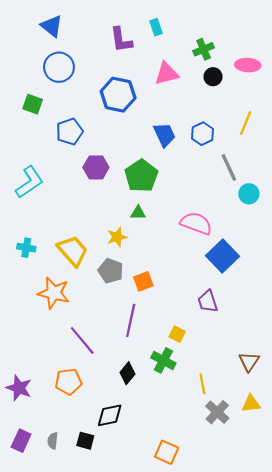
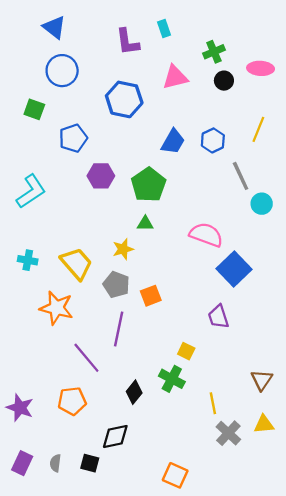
blue trapezoid: (164, 135) -> (173, 142), turned 55
purple line: (131, 320) -> (119, 329), moved

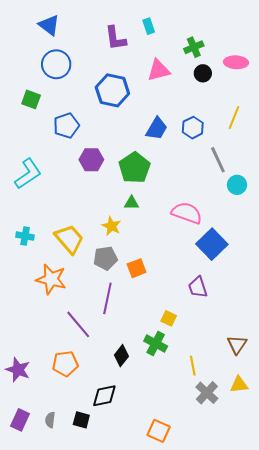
yellow star: (123, 249) -> (111, 226), turned -30
gray pentagon: (116, 285) -> (105, 258), turned -30

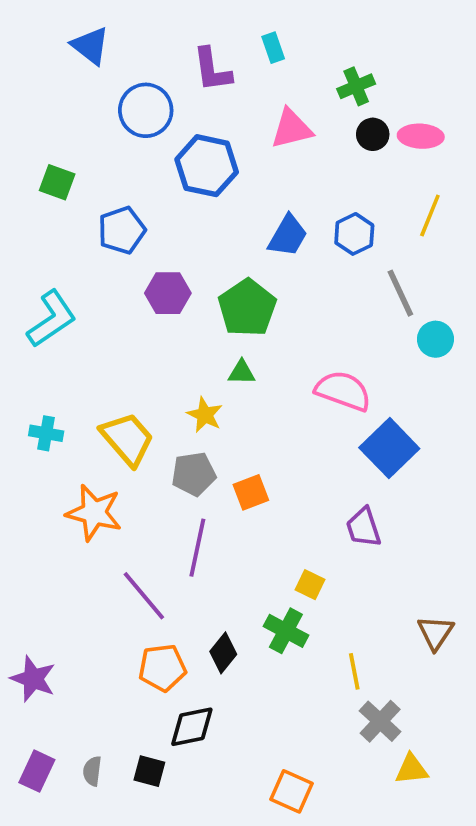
pink ellipse: (236, 62) -> (421, 136), moved
blue circle: (56, 64) -> (146, 110), moved
orange pentagon: (65, 364) -> (162, 668), moved
yellow triangle: (239, 385) -> (411, 769), moved

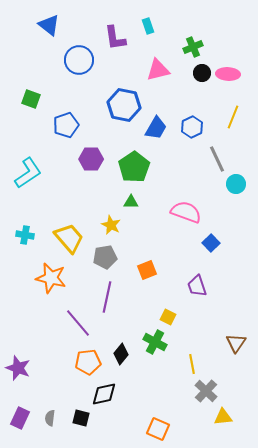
blue hexagon: (207, 166) -> (124, 105), moved
blue square: (389, 448) -> (211, 243), size x0.6
orange square: (251, 492) -> (147, 270), moved

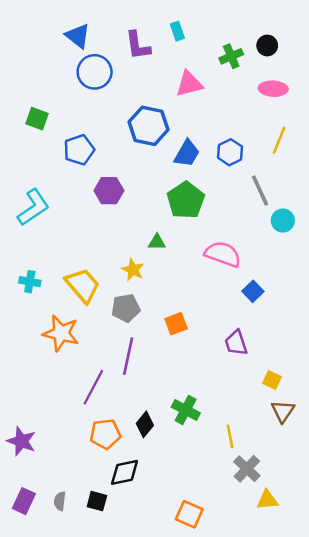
blue triangle: (49, 25) -> (78, 36), moved
black circle: (202, 73) -> (267, 45), moved
green pentagon: (134, 167) -> (186, 200), moved
yellow square: (168, 317) -> (272, 380), moved
purple line: (78, 323) -> (93, 387), turned 68

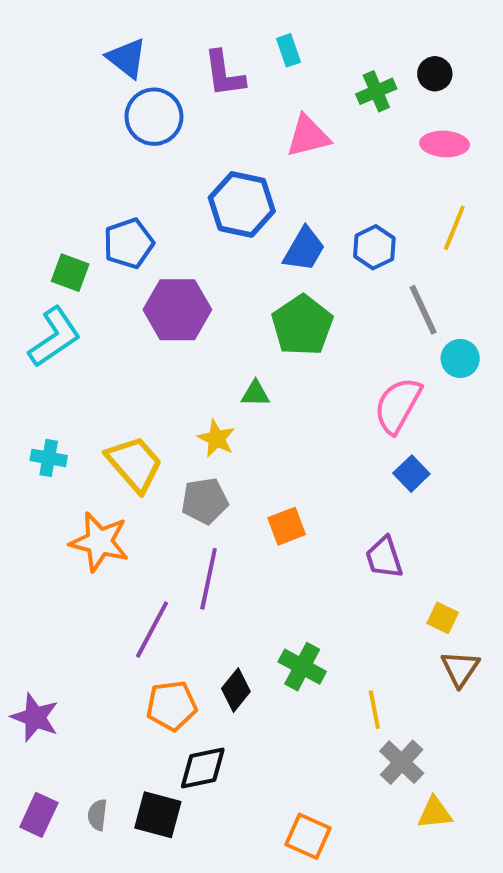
green square: (37, 119) -> (70, 273), moved
purple hexagon: (109, 191) -> (177, 310), size x1.4
pink semicircle: (223, 254) -> (398, 405), moved, turned -81
black square: (97, 501) -> (158, 815), size x1.4

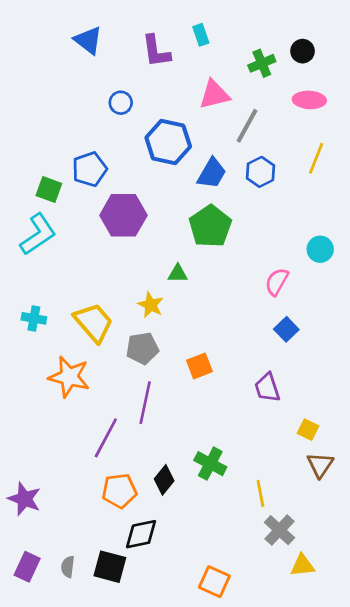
blue circle: (154, 117) -> (121, 103), moved, size x0.6
gray line: (423, 310) -> (247, 126), moved, turned 54
pink semicircle: (398, 405) -> (277, 282), size x0.7

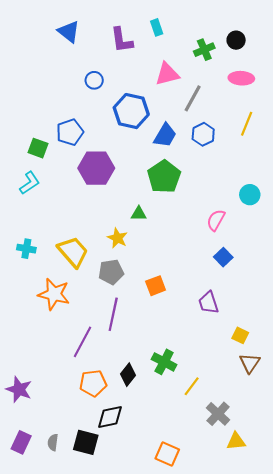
cyan L-shape: (38, 234) -> (30, 183), size x0.7
yellow line: (260, 493) -> (192, 386), moved, turned 48

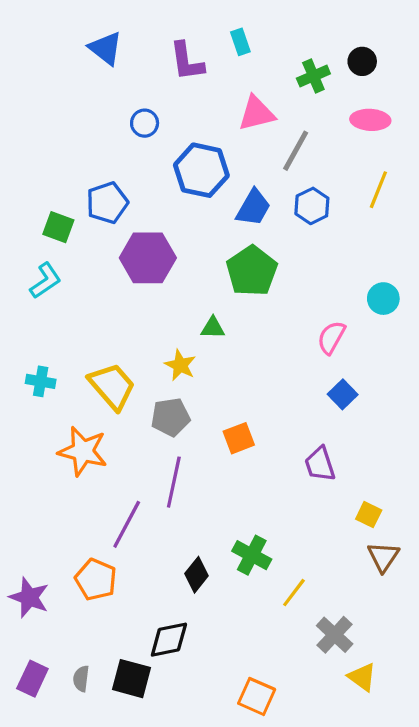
orange pentagon: (93, 383) -> (96, 580), moved, turned 30
yellow triangle: (236, 441) -> (362, 677), turned 42

